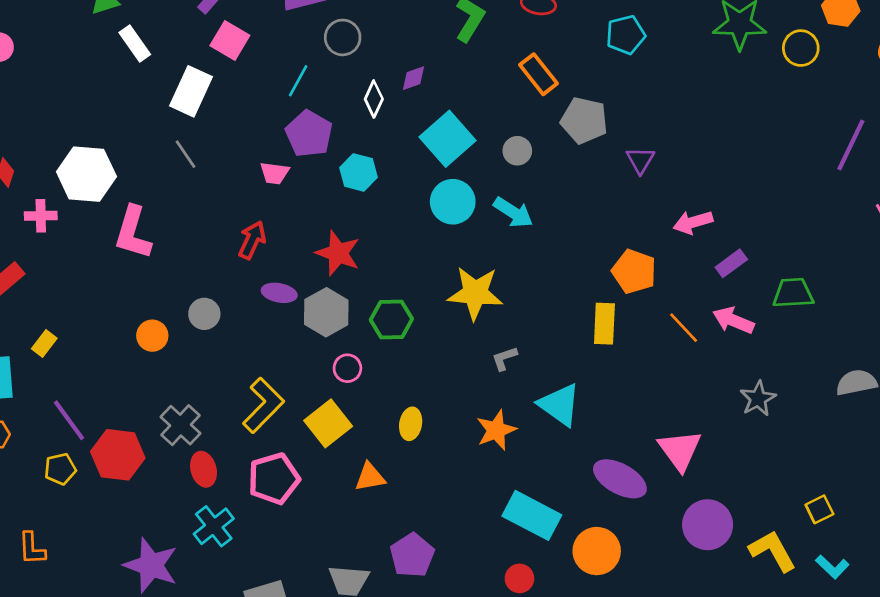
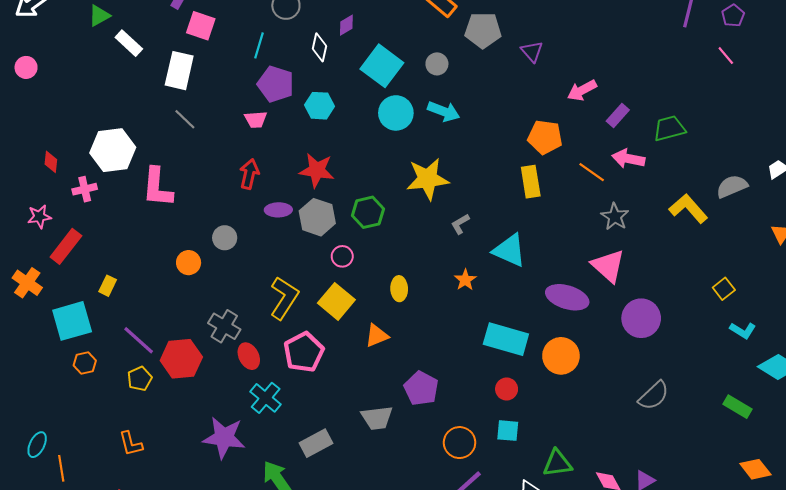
gray star: (758, 399) -> (615, 217), moved
orange star: (496, 430) -> (465, 280), size x0.7
yellow L-shape: (773, 551) -> (688, 208), moved

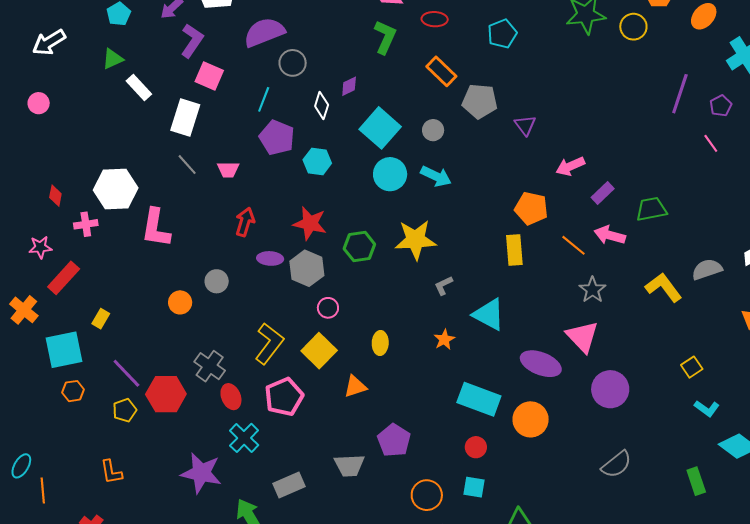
pink trapezoid: (256, 120) -> (228, 170), moved
green hexagon: (368, 212) -> (359, 247), moved
green rectangle: (738, 407) -> (696, 481), turned 36

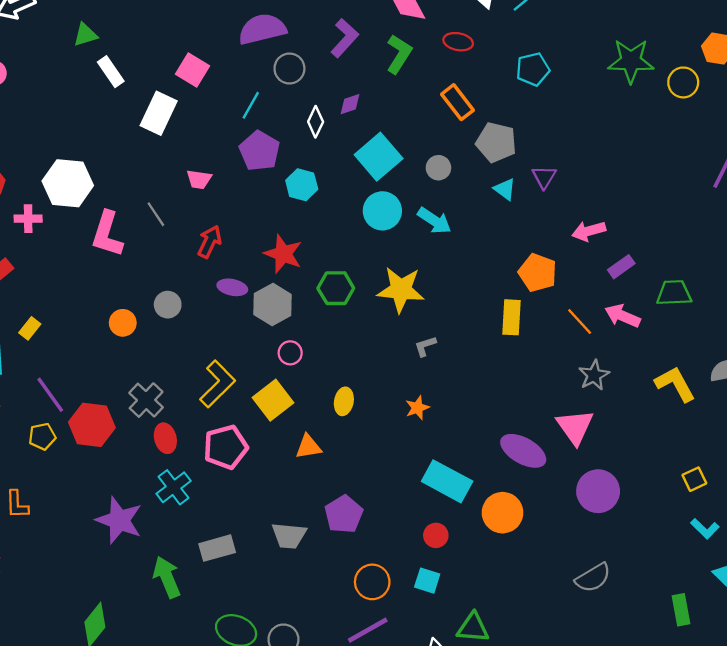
purple L-shape: (192, 41) -> (345, 38), moved
gray line: (187, 165) -> (156, 214), moved
cyan triangle: (489, 314) -> (505, 189), moved, size x0.6

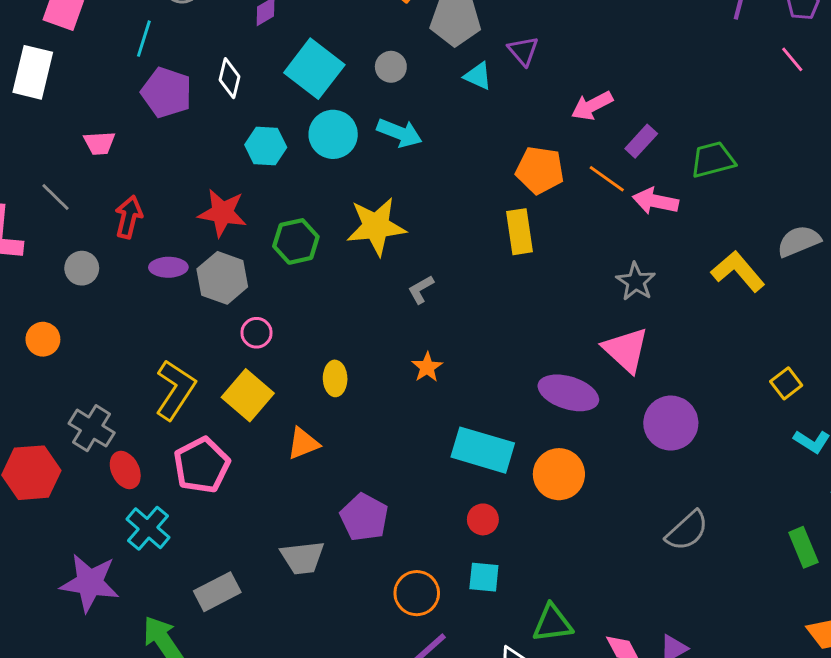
white diamond: (316, 122) -> (230, 78), moved
cyan hexagon: (302, 185) -> (266, 146), moved
gray circle: (168, 305) -> (82, 268), moved
orange line: (580, 322) -> (607, 179), moved

